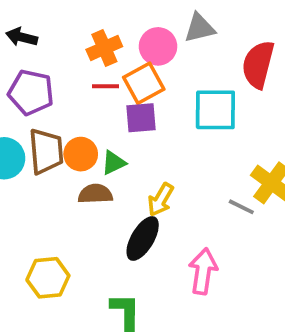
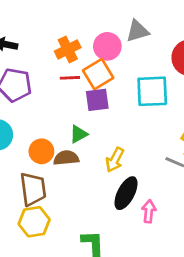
brown trapezoid: (46, 151) -> (33, 189), moved
orange circle: (81, 154) -> (41, 151), moved
black ellipse: (143, 238) -> (126, 193), moved
pink arrow: (203, 271) -> (149, 211), size x0.7

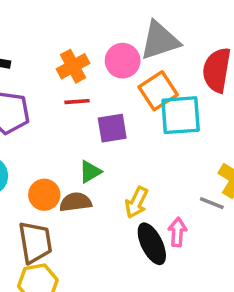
gray triangle: (137, 31) -> (160, 40), size x1.4
orange square: (98, 74) -> (158, 91), moved
black ellipse: (126, 193) -> (152, 244), turned -52
pink arrow: (149, 211) -> (177, 232), moved

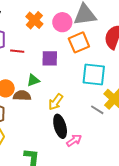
orange cross: (73, 66) -> (34, 20), turned -30
red line: (77, 102) -> (17, 51), moved
cyan square: (181, 115) -> (94, 75), moved
pink arrow: (177, 232) -> (74, 140), moved, turned 42

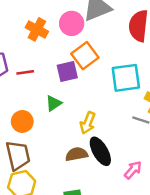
orange square: (79, 42) -> (85, 56), moved
brown semicircle: (22, 96) -> (77, 154), moved
pink arrow: (74, 140) -> (133, 170), moved

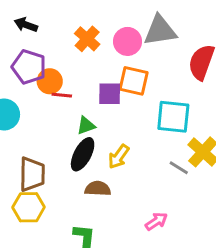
orange square: (85, 56) -> (134, 81), turned 36
red line: (25, 72) -> (62, 95), moved
orange circle: (22, 121) -> (50, 81), moved
black ellipse: (100, 151) -> (83, 154), moved, turned 44

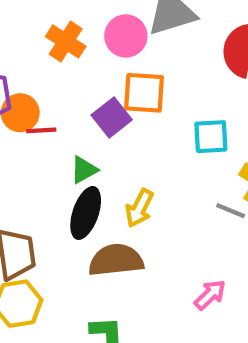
purple square: (110, 94) -> (112, 117), turned -30
cyan square: (173, 117) -> (211, 137), size x0.7
brown semicircle: (98, 189) -> (116, 260), size x1.4

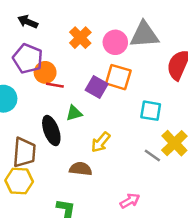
purple square: (112, 117) -> (97, 87), turned -35
black ellipse: (86, 213) -> (51, 131), moved, turned -52
brown semicircle: (116, 260) -> (81, 169), size x0.7

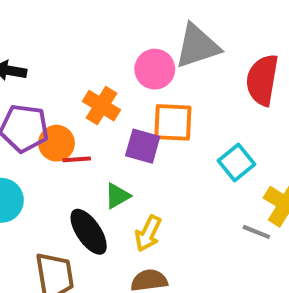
orange cross: (80, 38) -> (101, 106), moved
cyan square: (151, 111) -> (237, 162), turned -35
yellow arrow: (101, 142) -> (148, 233), moved

